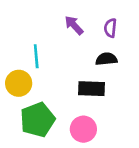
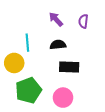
black semicircle: (106, 59) -> (58, 45), moved

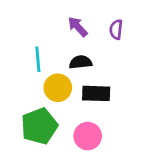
yellow circle: (14, 63) -> (58, 88), moved

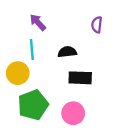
purple arrow: (78, 27) -> (38, 22), moved
yellow circle: (58, 88) -> (18, 73), moved

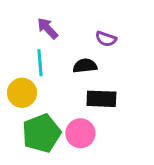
purple semicircle: (97, 25) -> (106, 39), moved, turned -77
pink circle: (73, 113) -> (80, 133), moved

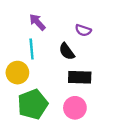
black semicircle: (85, 66) -> (67, 51), turned -120
pink circle: (80, 133) -> (75, 108), moved

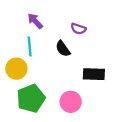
black rectangle: (80, 77) -> (94, 74), moved

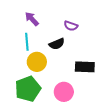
black semicircle: (63, 49) -> (57, 44), turned -77
yellow circle: (16, 69) -> (37, 62), moved

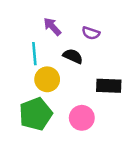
purple arrow: (32, 19) -> (52, 27), moved
black semicircle: (57, 44) -> (73, 56), turned -133

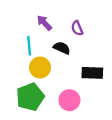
purple semicircle: (91, 33) -> (77, 28), turned 48

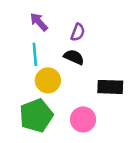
purple arrow: (44, 23) -> (39, 22), moved
purple semicircle: (77, 28) -> (78, 32), moved, turned -136

